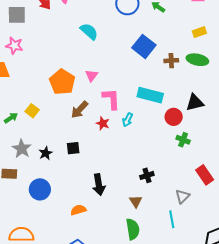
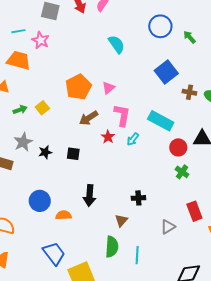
blue circle: (40, 189) -> (40, 201), moved
cyan line: (172, 219) -> (137, 255), moved

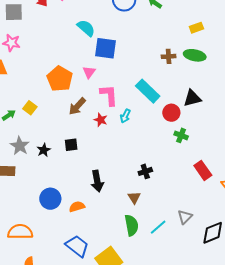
blue square: (166, 72) -> (105, 48), moved, turned -30
cyan rectangle: (161, 121) -> (148, 91), turned 30
gray triangle: (168, 227) -> (185, 217), moved
cyan line: (137, 255) -> (158, 227), turned 60

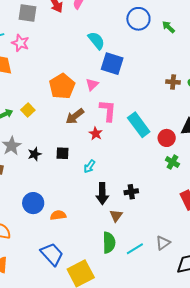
cyan rectangle: (148, 91) -> (139, 125), moved
cyan arrow: (125, 116) -> (89, 166), moved
black arrow: (97, 181) -> (102, 194), moved

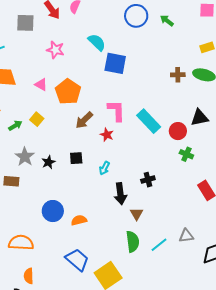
pink star: (20, 43) -> (55, 50), moved
pink triangle: (92, 84) -> (41, 85), moved, turned -40
black cross: (131, 192) -> (148, 180), moved
gray triangle: (163, 243) -> (186, 236), turned 35

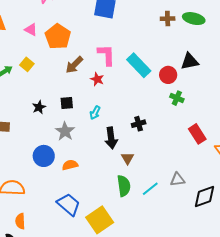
gray star: (25, 157) -> (65, 131), moved

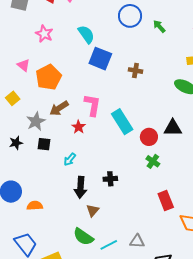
brown cross: (168, 19) -> (135, 71), moved
gray star: (65, 131) -> (36, 121), moved
green semicircle: (124, 186) -> (83, 237), turned 120

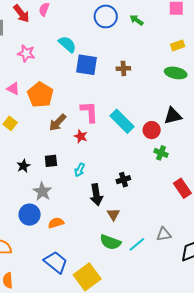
gray star: (36, 121) -> (42, 191), moved

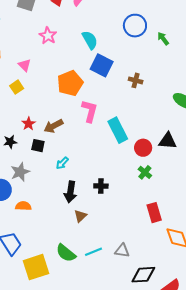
orange pentagon: (40, 95) -> (70, 83), moved
yellow square: (10, 123) -> (17, 87), moved
brown arrow: (58, 123) -> (53, 126), moved
red star: (81, 136) -> (29, 124), moved
green semicircle: (110, 242) -> (66, 253), moved

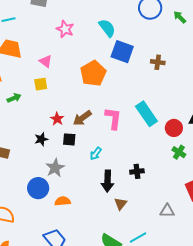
yellow square: (17, 87) -> (41, 84), turned 32
pink L-shape: (90, 111) -> (113, 118), moved
gray triangle: (122, 251) -> (167, 211), moved

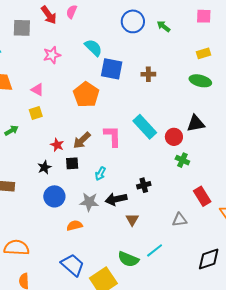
pink star: (65, 29) -> (52, 55), turned -30
gray star: (55, 168) -> (89, 202), moved, turned -30
black arrow: (108, 181) -> (116, 199), turned 85
blue circle: (38, 188) -> (54, 196), moved

